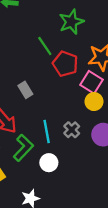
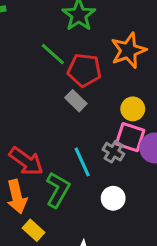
pink square: (92, 82) -> (130, 137), moved
gray rectangle: (25, 90) -> (76, 101), moved
white circle: (49, 163) -> (113, 198), moved

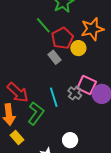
red pentagon: (84, 70) -> (62, 38), turned 30
yellow circle: (133, 109) -> (78, 48), moved
white circle: (113, 198) -> (70, 140), moved

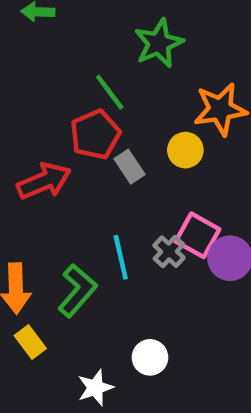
red pentagon: (62, 38) -> (95, 134), moved
red arrow: (18, 92) -> (44, 181), moved, turned -70

